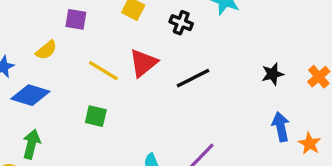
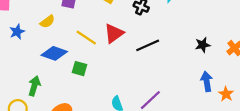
blue diamond: (30, 95) -> (54, 53), moved

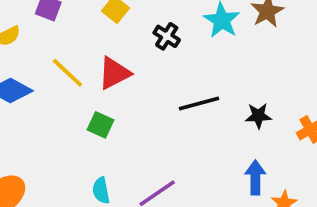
black line: (148, 45) -> (199, 103), moved
green square: (80, 69) -> (101, 125), moved

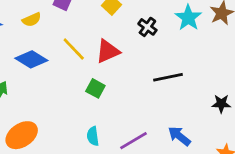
black star: (258, 116) -> (221, 104), moved
blue arrow: (255, 177) -> (179, 136), moved, turned -55

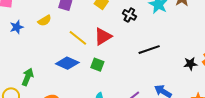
blue diamond: (31, 59) -> (67, 63), moved

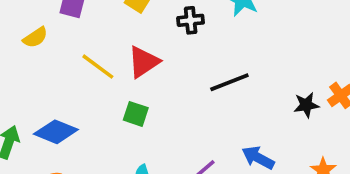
black cross: (129, 15) -> (191, 20), turned -32
blue diamond: (67, 63) -> (56, 132), moved

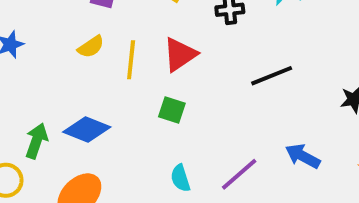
yellow semicircle: (35, 37) -> (91, 47), moved
yellow line: (98, 67) -> (131, 60), turned 60

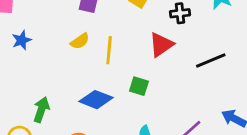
red triangle: (180, 54) -> (161, 45), moved
blue diamond: (87, 130) -> (96, 100), moved

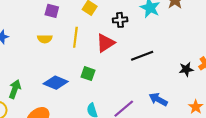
yellow semicircle: (80, 41) -> (45, 39), turned 32
yellow line: (109, 50) -> (75, 37), moved

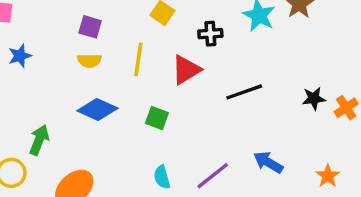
purple square: (52, 11) -> (90, 27), moved
black star: (186, 69) -> (314, 98), moved
blue diamond: (56, 83) -> (97, 110), moved

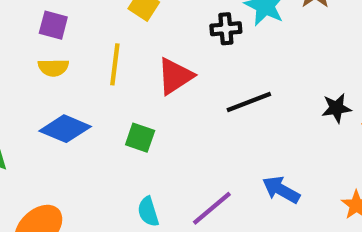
black cross: (210, 34) -> (226, 29), moved

